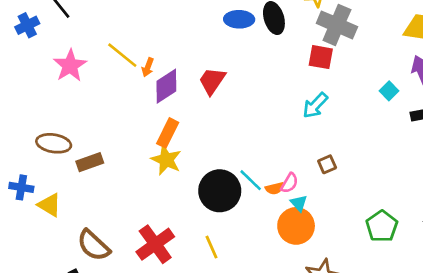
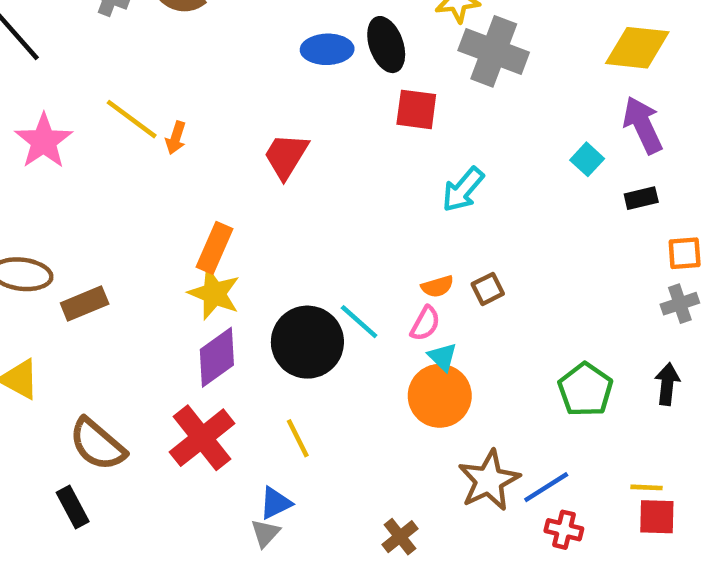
red square: (321, 57) -> (416, 109), moved
purple diamond: (166, 86) -> (217, 357), moved
orange semicircle: (275, 188) -> (437, 286), moved

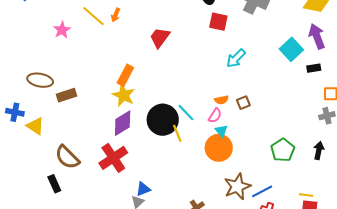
orange arrow: (176, 138) -> (116, 15), moved
pink star: (44, 141) -> (62, 30), moved, size x0.7
cyan square: (587, 159) -> (291, 49), size x1.6
yellow line: (298, 438) -> (177, 133), moved

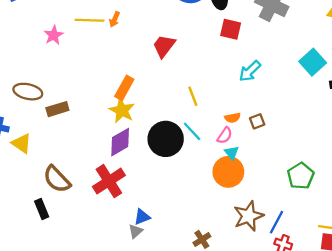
yellow line: (93, 16) -> (90, 20), turned -40
yellow line: (177, 133) -> (193, 96), moved
blue line: (262, 191) -> (276, 222), turned -35

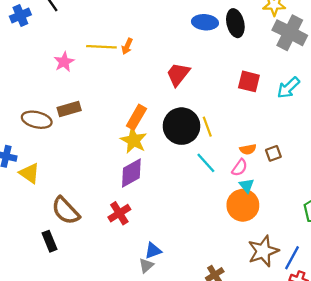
red square: (231, 29) -> (249, 81), moved
cyan arrow: (250, 71) -> (288, 88), moved
brown rectangle: (57, 109) -> (69, 109), moved
black circle: (166, 139) -> (182, 126), moved
red cross: (109, 181) -> (119, 213), size x0.7

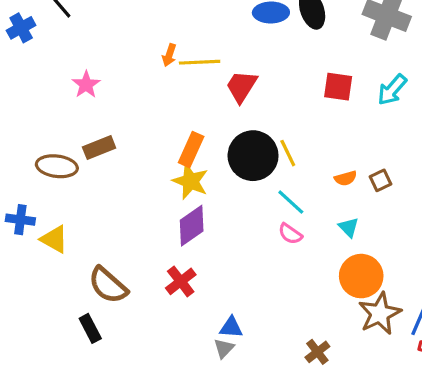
yellow line: (101, 47) -> (200, 62), moved
pink semicircle: (240, 168) -> (290, 234), moved, turned 96
orange circle: (243, 205) -> (361, 276), moved
blue triangle: (153, 251) -> (231, 327), turned 30

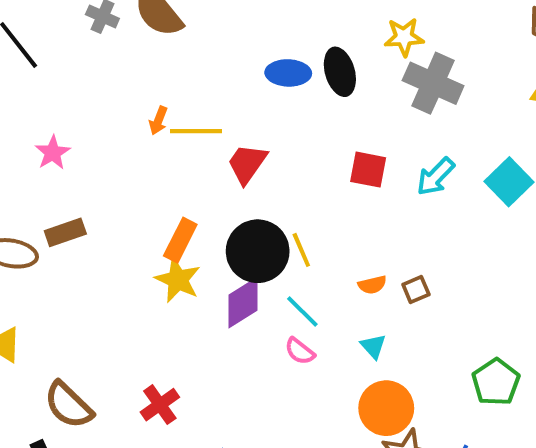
purple diamond: (192, 226) -> (243, 303), moved

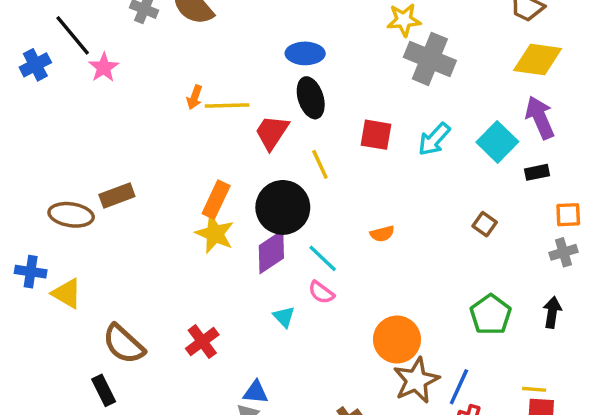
black ellipse: (340, 72) -> (311, 98), moved
pink star: (53, 153) -> (104, 68), moved
yellow line: (301, 250) -> (320, 164), moved
brown square: (416, 289) -> (485, 224), moved, turned -30
cyan triangle: (373, 346) -> (284, 317), moved

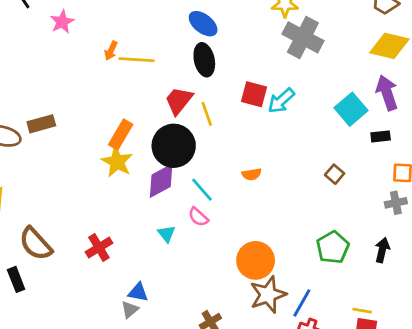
blue ellipse: (305, 53) -> (203, 24), turned 32
pink star: (104, 68) -> (62, 22), moved
red trapezoid: (272, 132) -> (179, 101), moved
cyan arrow: (434, 139) -> (281, 101), moved

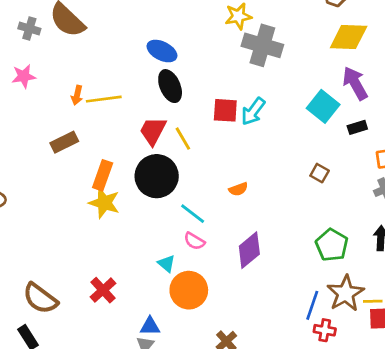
pink star: (62, 22) -> (24, 76), turned 30
brown rectangle: (41, 124) -> (64, 142), moved
purple diamond: (161, 181) -> (249, 250), moved
orange circle: (256, 260) -> (189, 290), moved
brown star: (268, 295) -> (345, 293), moved

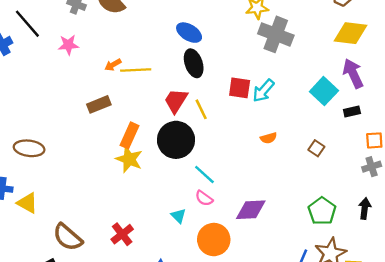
orange arrow: (77, 95) -> (113, 65), turned 42
orange semicircle: (238, 189) -> (269, 138), moved
purple diamond: (249, 250) -> (251, 210), turned 32
orange circle: (189, 290) -> (214, 240), moved

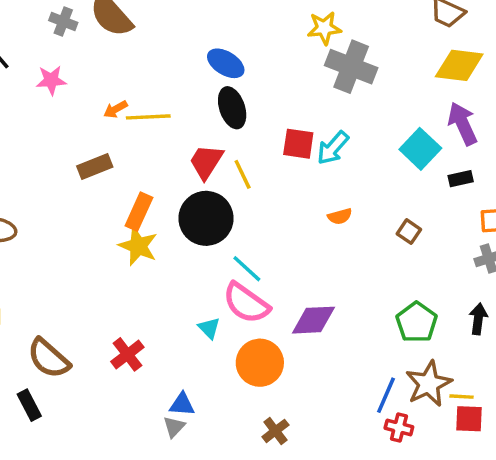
pink semicircle: (204, 198) -> (246, 303), size x1.8

